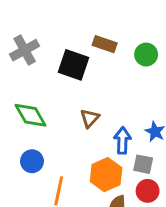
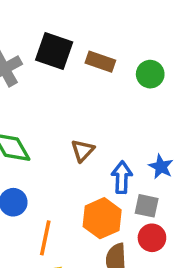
black square: (73, 65) -> (54, 51), moved

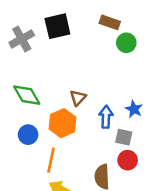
black square: (54, 51) -> (57, 26), turned -32
brown rectangle: (100, 62) -> (110, 22), moved
orange hexagon: (102, 218) -> (63, 123), moved

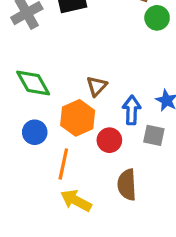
red circle: (128, 160) -> (109, 140), moved

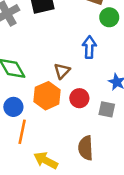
blue arrow: (132, 110) -> (89, 47), moved
red circle: (109, 140) -> (79, 98), moved
orange line: (63, 164) -> (22, 132), moved

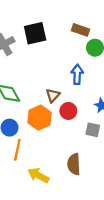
red circle: (79, 98) -> (68, 111), moved

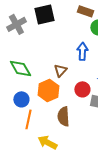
red circle: (68, 111) -> (82, 89), moved
brown semicircle: (74, 164) -> (63, 116), moved

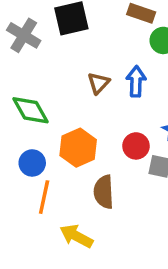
gray cross: (16, 24) -> (24, 35), turned -30
brown triangle: (60, 70) -> (99, 83), moved

